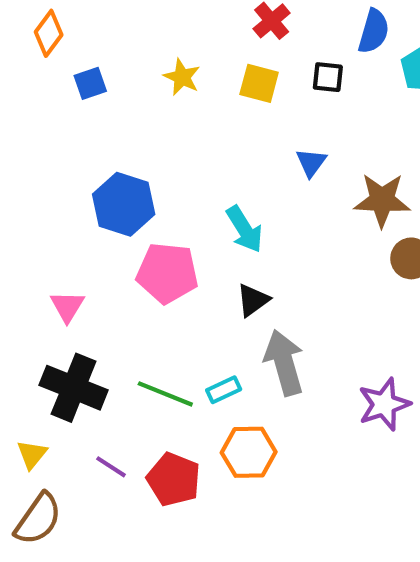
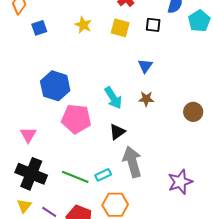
brown star: (382, 200) -> (146, 99), moved, size x0.6
yellow triangle: (32, 454) -> (24, 206), moved

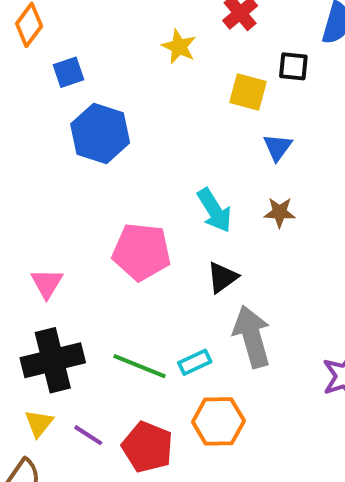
yellow star: (83, 25) -> (179, 47), moved
yellow square: (120, 28) -> (248, 92), moved
blue hexagon: (55, 86) -> (100, 133), moved
black cross: (31, 174) -> (53, 360), turned -36

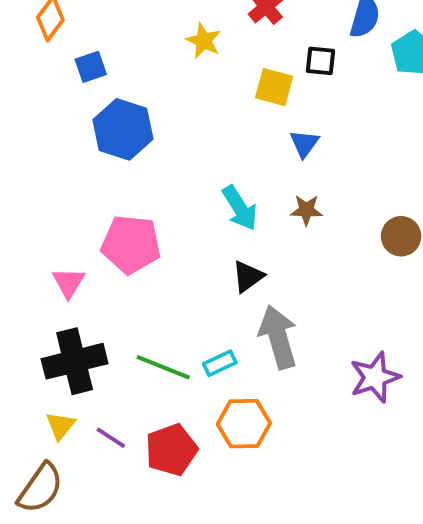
pink pentagon: (141, 252) -> (131, 244), moved
red pentagon: (147, 447) -> (171, 450), turned 30

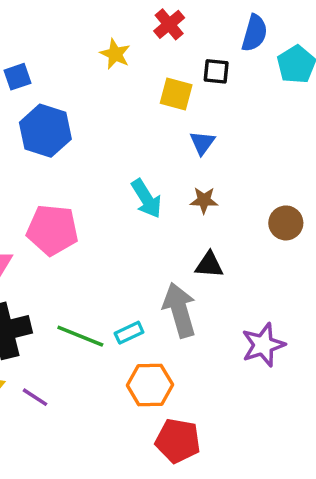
black triangle: (248, 277) -> (209, 265), moved, turned 40
red pentagon: (171, 450) -> (178, 441), moved, turned 30

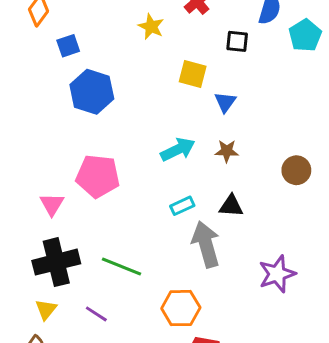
yellow square: (176, 94) -> (193, 74), moved
cyan arrow: (146, 199) -> (178, 149), turned -84
cyan rectangle: (129, 333) -> (182, 206), moved
purple line: (35, 397) -> (96, 314), moved

